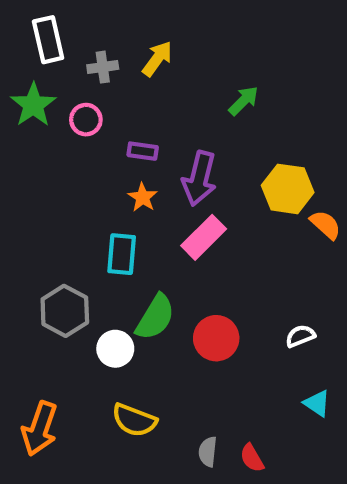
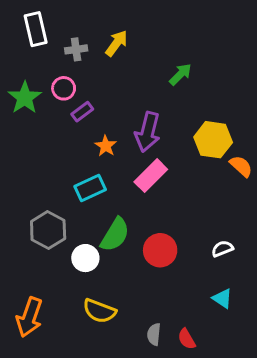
green star: (33, 105) -> (25, 98), moved
purple rectangle: (143, 151) -> (82, 112), moved, turned -45
cyan rectangle: (122, 254) -> (90, 188), turned 60
cyan triangle: (317, 403) -> (222, 298), moved

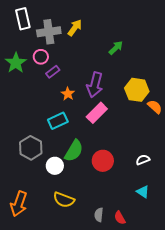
gray cross: (76, 49) -> (49, 32), size x1.6

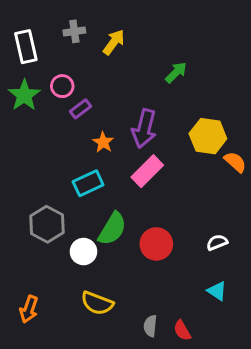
white rectangle: (23, 19) -> (26, 47), moved
gray cross: (49, 32) -> (74, 31), moved, size x0.6
orange arrow: (19, 204) -> (29, 309), size x0.7

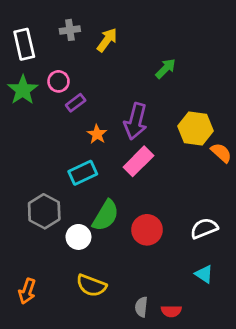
white semicircle: (217, 242) -> (204, 228), size x1.4
red semicircle: (182, 330) -> (171, 311), turned -60

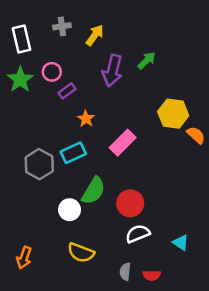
purple arrow: (136, 121) -> (112, 71), moved
gray hexagon: (44, 211) -> (39, 164), moved
white semicircle: (204, 228) -> (138, 234), moved

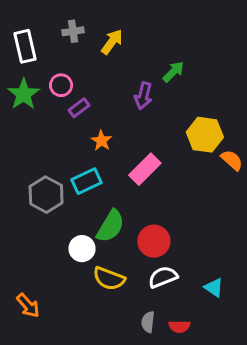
purple arrow: (112, 71) -> (143, 96), moved, size x0.7
yellow semicircle: (81, 253) -> (109, 279), moved
orange arrow: (24, 258) -> (28, 306), turned -60

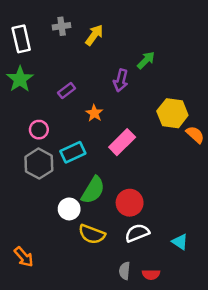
pink circle: (61, 85) -> (39, 130), moved
orange star: (101, 141) -> (94, 113), moved

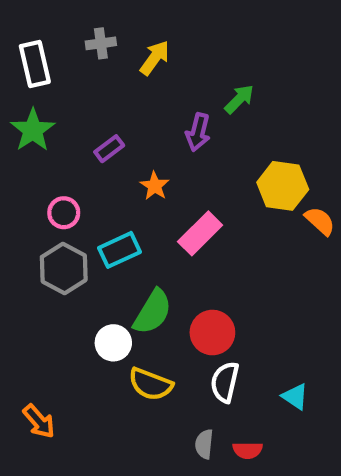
white semicircle: (137, 233) -> (225, 382), turned -55

